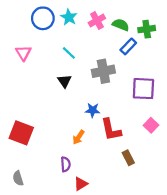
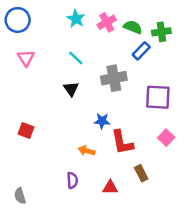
blue circle: (43, 18) -> (18, 20), moved
red square: (21, 133) -> (26, 130), moved, size x0.6
orange arrow: (79, 137) -> (87, 151), turned 72
red triangle: (81, 184) -> (110, 188), moved, turned 32

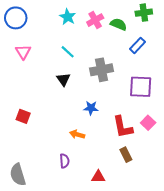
green cross: (161, 32) -> (144, 13), moved
blue rectangle: (141, 51) -> (138, 45), moved
red L-shape: (122, 142) -> (123, 127), moved
red triangle: (110, 188) -> (98, 177), moved
gray semicircle: (20, 196) -> (18, 175), size x1.5

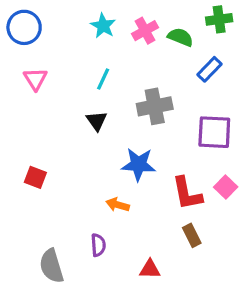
cyan line: (68, 52) -> (103, 79), turned 72
blue star: (91, 108) -> (139, 164), size x1.5
gray semicircle: (18, 175) -> (51, 266), moved

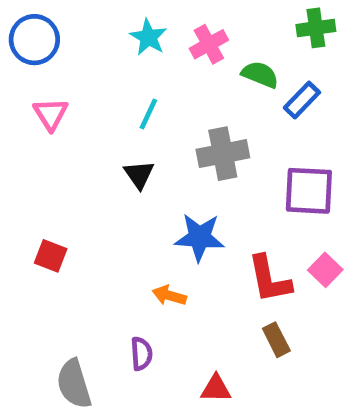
green semicircle: (180, 37) -> (260, 74), moved

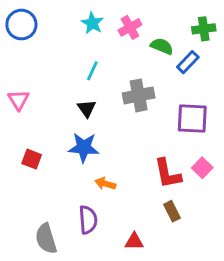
green cross: (316, 28) -> (204, 29), moved
pink triangle: (51, 114) -> (19, 100), moved
blue star: (200, 237) -> (84, 147), moved
purple semicircle: (141, 354) -> (88, 220), size x1.4

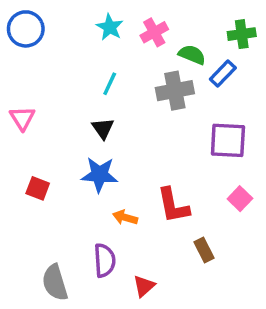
gray cross: (139, 95) -> (175, 91), moved
red L-shape: (168, 174) -> (173, 205), moved
red triangle: (134, 242) -> (144, 286), moved, turned -42

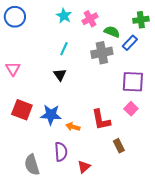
blue star: (99, 175) -> (51, 115), moved
red square: (38, 188) -> (22, 110), size x1.5
pink square: (240, 199) -> (131, 109), moved

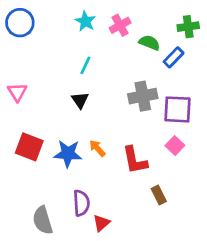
gray cross: (102, 53) -> (143, 96), moved
orange arrow: (73, 127) -> (97, 148), moved, turned 32
red triangle: (84, 167) -> (101, 223), moved

